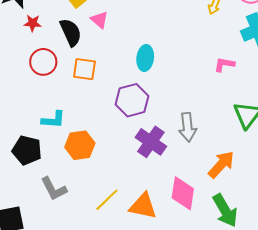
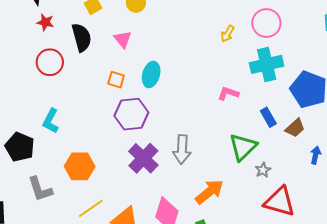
pink triangle: (99, 20) -> (123, 39), moved
orange square: (84, 69) -> (116, 80), moved, size x0.7
cyan L-shape: (53, 120) -> (51, 121), turned 105
orange hexagon: (80, 145) -> (80, 166), moved

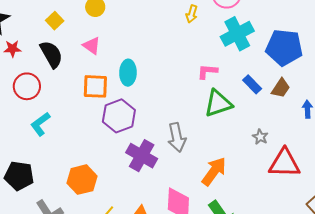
orange square: (116, 80) -> (95, 86), size x1.5
cyan L-shape: (51, 121) -> (40, 124), moved, turned 40
green triangle: (243, 147) -> (218, 103), moved, turned 40

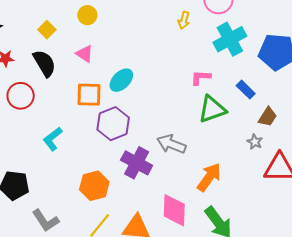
cyan ellipse: (128, 73) -> (121, 80), turned 45
brown trapezoid: (281, 88) -> (268, 117), moved
cyan L-shape: (40, 124) -> (53, 139), moved
gray arrow: (177, 137) -> (171, 144), turned 124
orange hexagon: (82, 180) -> (94, 186), moved

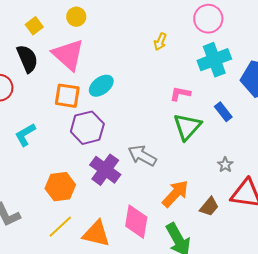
yellow arrow: (184, 20) -> (160, 42), moved
pink triangle: (85, 54) -> (68, 55), size x1.8
green triangle: (212, 109) -> (187, 127), turned -36
brown trapezoid: (268, 117) -> (209, 207), moved

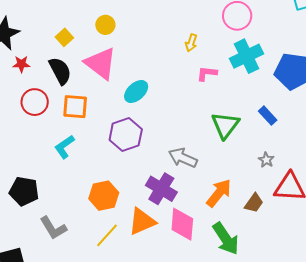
pink L-shape: (180, 94) -> (207, 74), moved
orange square: (67, 96) -> (75, 107), moved
blue rectangle: (223, 112) -> (268, 116), moved
purple cross: (105, 170) -> (161, 189), moved
orange triangle: (96, 234) -> (142, 221), moved, turned -32

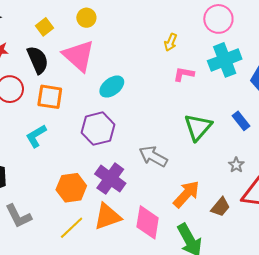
purple cross: (161, 189) -> (110, 179), moved

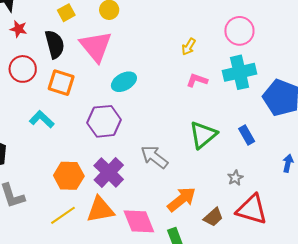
cyan L-shape: (36, 136) -> (42, 119), turned 65
pink diamond: (148, 222) -> (139, 221), turned -40

